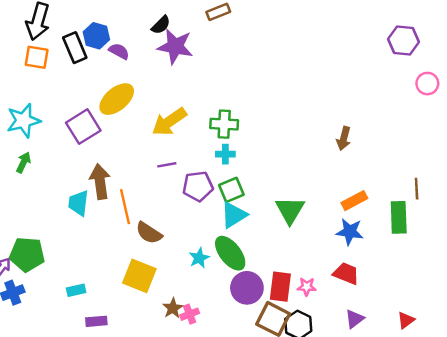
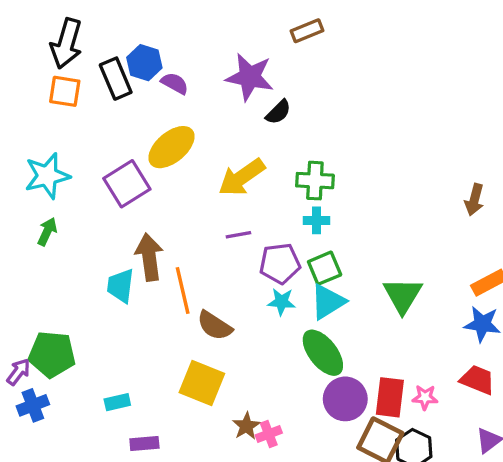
black semicircle: (161, 25) -> (278, 112), moved
cyan star: (199, 258) -> (281, 302), moved, turned 30

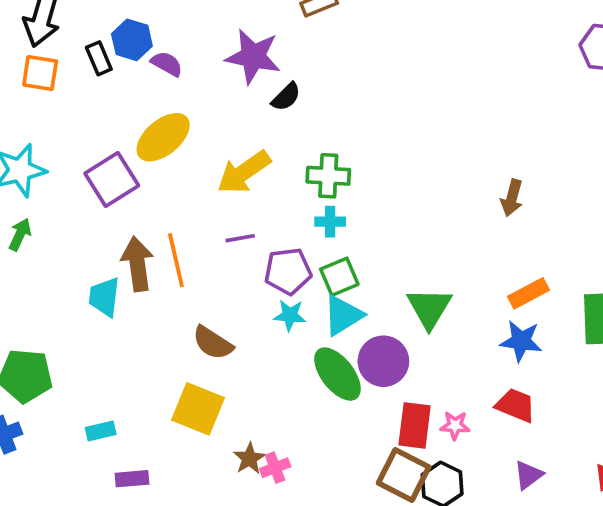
black rectangle: (116, 79) -> (99, 58), size x0.7
orange line: (183, 291) -> (176, 260), moved
purple circle: (345, 399) -> (383, 361), moved

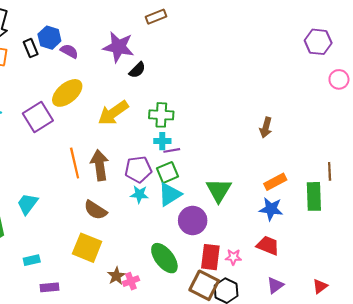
purple line: (240, 238) -> (172, 150), moved
brown arrow: (137, 264) -> (100, 165), moved
cyan trapezoid: (104, 297) -> (27, 204), moved, turned 30
green ellipse: (337, 374) -> (164, 258), moved

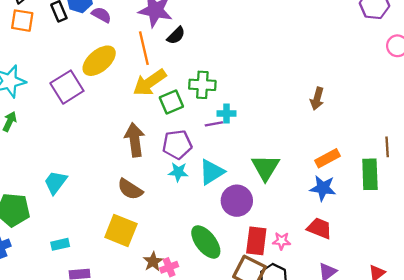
cyan cross: (162, 141) -> (226, 113), moved
orange line: (75, 163) -> (144, 48), moved
green square: (168, 172) -> (171, 102), moved

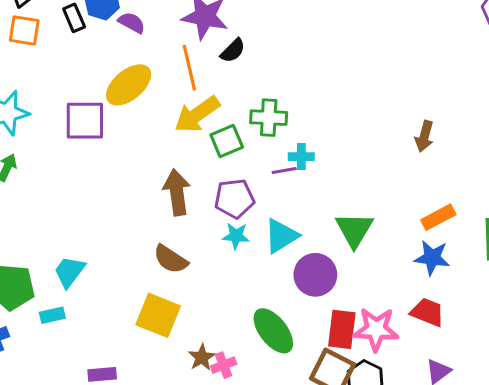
purple square: (67, 87) -> (85, 121), turned 32
cyan trapezoid: (55, 182) -> (69, 272), moved
pink star: (282, 241) -> (376, 329), size x1.8
cyan rectangle: (60, 244) -> (52, 315), moved

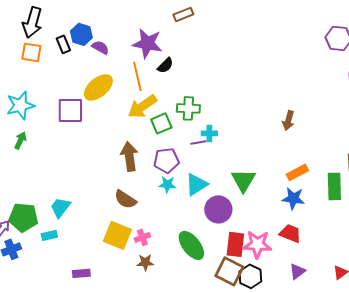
brown star: (202, 357) -> (145, 262), turned 30
pink cross: (224, 365) -> (142, 237), moved

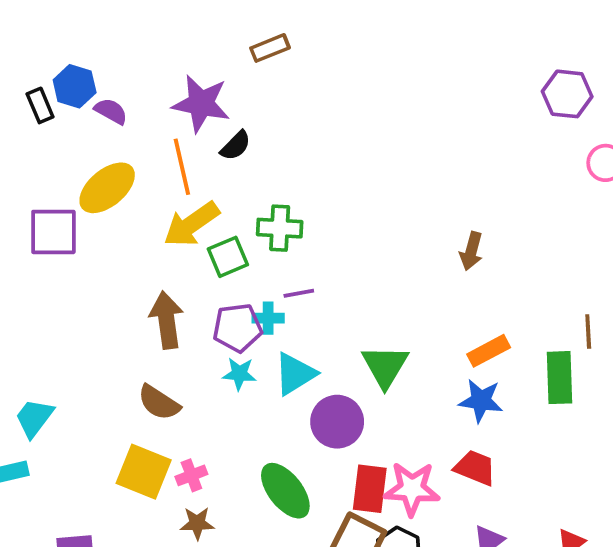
cyan cross: (209, 133) -> (268, 318), moved

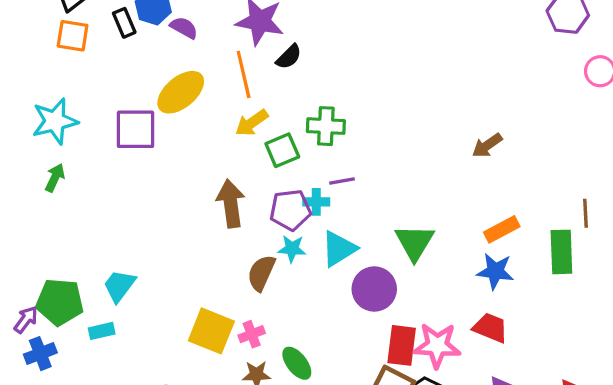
yellow arrow: (191, 224) -> (252, 123), size x0.7
brown arrow: (471, 251) -> (487, 145), turned 40
brown semicircle: (159, 403) -> (261, 273), moved, turned 81
green ellipse: (285, 491) -> (297, 363), moved, size x0.7

